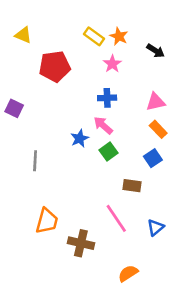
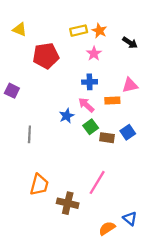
yellow rectangle: (94, 36) -> (79, 31), turned -49
orange rectangle: (158, 129) -> (112, 101), moved, turned -48
brown rectangle: (132, 186) -> (107, 138), moved
pink line: (116, 218) -> (97, 182), turned 65
blue triangle: (156, 227) -> (130, 218), moved, turned -40

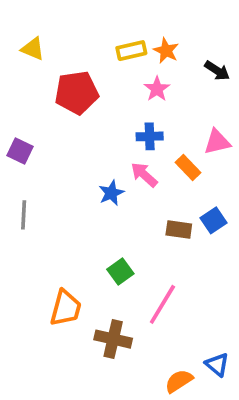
orange rectangle: (112, 101) -> (188, 167), turned 48
green square: (91, 127) -> (120, 271), moved
gray line: (29, 134) -> (24, 215), moved

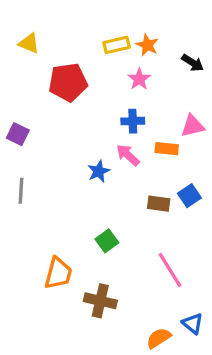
orange rectangle: (188, 167) -> (167, 149), turned -40
pink line: (162, 304) -> (170, 270), moved, turned -63

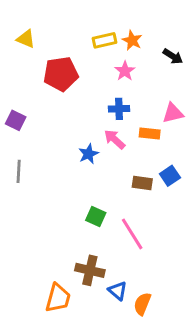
green square: (107, 241) -> (96, 216), turned -30
pink line: (170, 270) -> (132, 234), moved
orange trapezoid: (58, 273) -> (58, 298), moved
blue triangle: (193, 323) -> (118, 291), moved
orange semicircle: (159, 338) -> (142, 304), turned -35

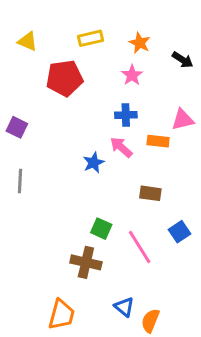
yellow rectangle: (104, 40) -> (91, 38), moved
blue square: (170, 176) -> (180, 232), moved
brown cross: (90, 270) -> (86, 262), moved

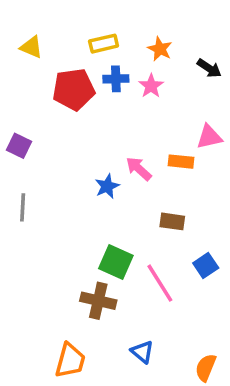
blue cross: (126, 115) -> (116, 79), moved
green square: (101, 229) -> (116, 262), size x1.4
orange semicircle: (150, 321) -> (206, 368), moved

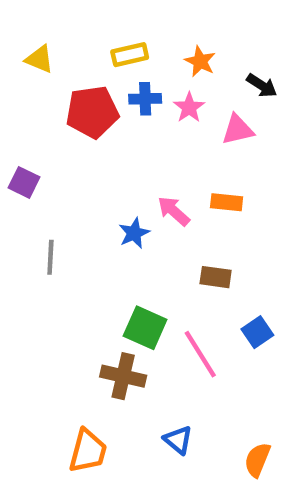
pink triangle: (209, 137) -> (238, 130), moved
gray line: (23, 207) -> (50, 257), moved

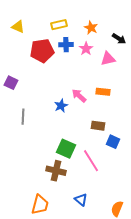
blue square: (257, 332) -> (113, 142), moved, turned -32

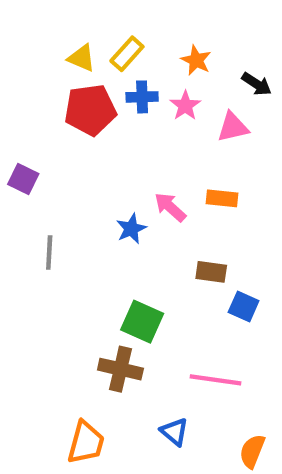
yellow rectangle: (59, 25) -> (127, 54), turned -35
yellow triangle: (18, 27) -> (82, 58), moved
pink line: (91, 161) -> (216, 380), moved, turned -50

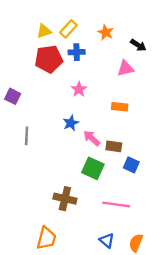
yellow triangle: (82, 58) -> (44, 31), turned -42
pink star: (185, 106) -> (79, 89), moved
pink arrow: (170, 207) -> (92, 138), moved
green square: (142, 322) -> (93, 168), moved
blue triangle: (174, 432) -> (107, 240), moved

